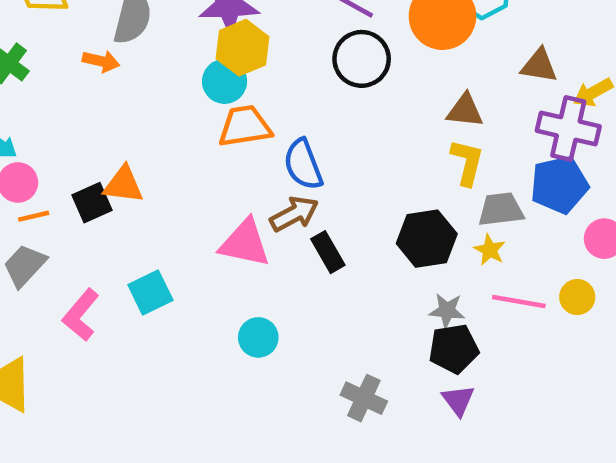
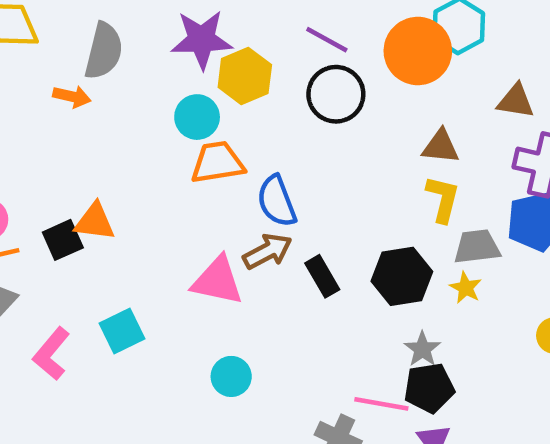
yellow hexagon: (243, 48) -> (245, 76), moved
black rectangle: (328, 252) -> (322, 276), moved
pink line: (519, 302) -> (381, 404), moved
gray star: (447, 311) -> (422, 349), turned 30

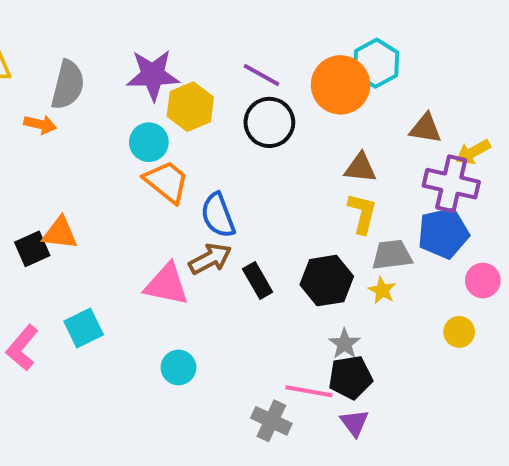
orange trapezoid: (218, 163) -> (167, 182), turned 48

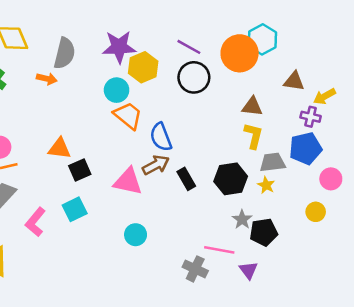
purple cross: (451, 184) -> (311, 117), size x0.6
black square: (32, 249) -> (80, 170), moved
black pentagon: (350, 377) -> (264, 232), moved

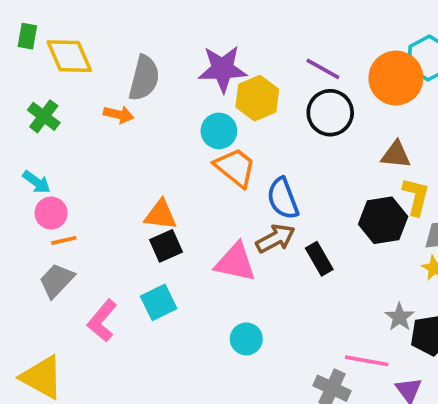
brown triangle: (252, 107) -> (396, 155), moved
orange triangle: (59, 148) -> (161, 215), moved
black hexagon: (231, 179) -> (383, 220), moved

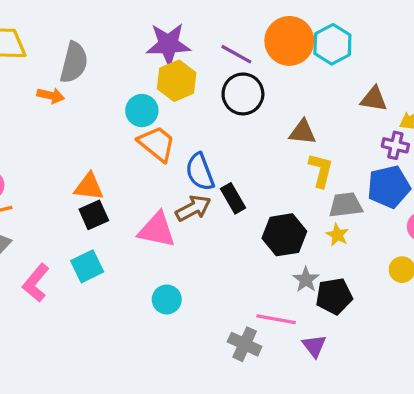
purple star: (223, 69) -> (168, 44), moved
orange circle: (396, 78) -> (289, 41), moved
black hexagon: (383, 220) -> (284, 235), moved
black rectangle: (319, 259) -> (233, 198), moved

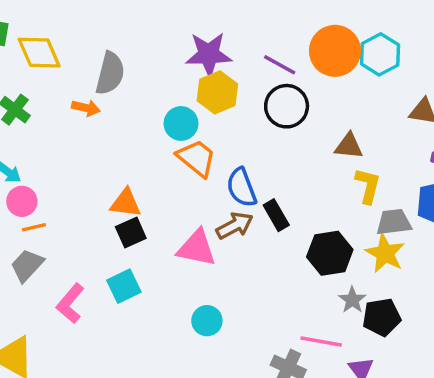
yellow star: (337, 235) -> (385, 253), size x1.6

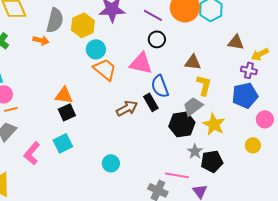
yellow hexagon: (217, 92) -> (83, 25), moved
black circle: (287, 106) -> (157, 39), size x0.7
blue semicircle: (242, 187) -> (160, 86), moved
gray trapezoid: (394, 222) -> (193, 106), moved, turned -30
pink triangle: (197, 248) -> (141, 63), moved

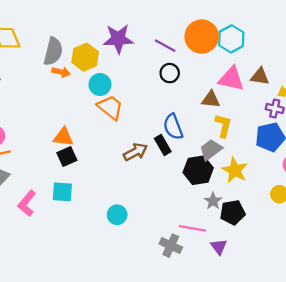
orange arrow: (41, 40) -> (61, 72), moved
pink triangle: (141, 63) -> (231, 79), moved
cyan square: (63, 143) -> (62, 192), turned 30

